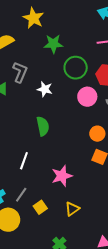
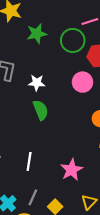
green circle: (76, 68) -> (73, 40), moved
green semicircle: (43, 126) -> (41, 110), moved

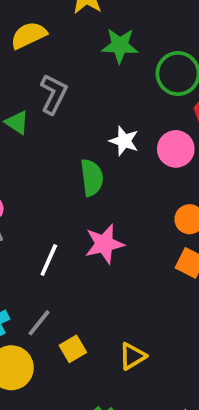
white star: (37, 83) -> (124, 141), moved
pink star: (72, 170) -> (104, 244), moved

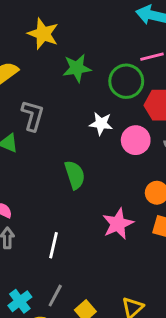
white star: (124, 141) -> (101, 124), moved
pink star: (104, 244) -> (118, 224), moved

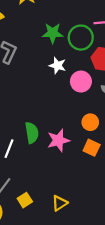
green star: (77, 68) -> (53, 33), moved
green semicircle: (75, 175) -> (32, 133), moved

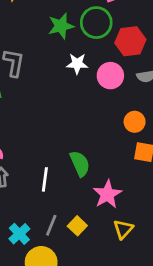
green semicircle: (32, 133) -> (80, 164), moved
pink star: (58, 140) -> (107, 194), moved
yellow square: (25, 200) -> (77, 226), moved

